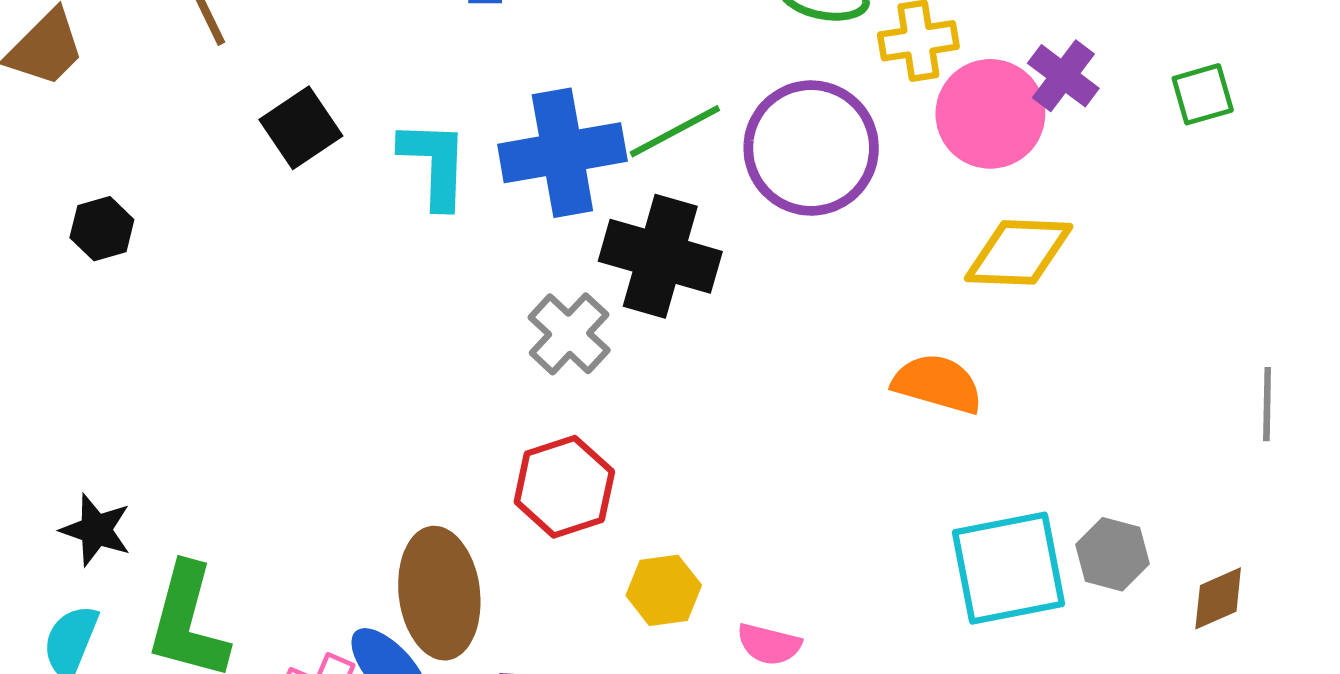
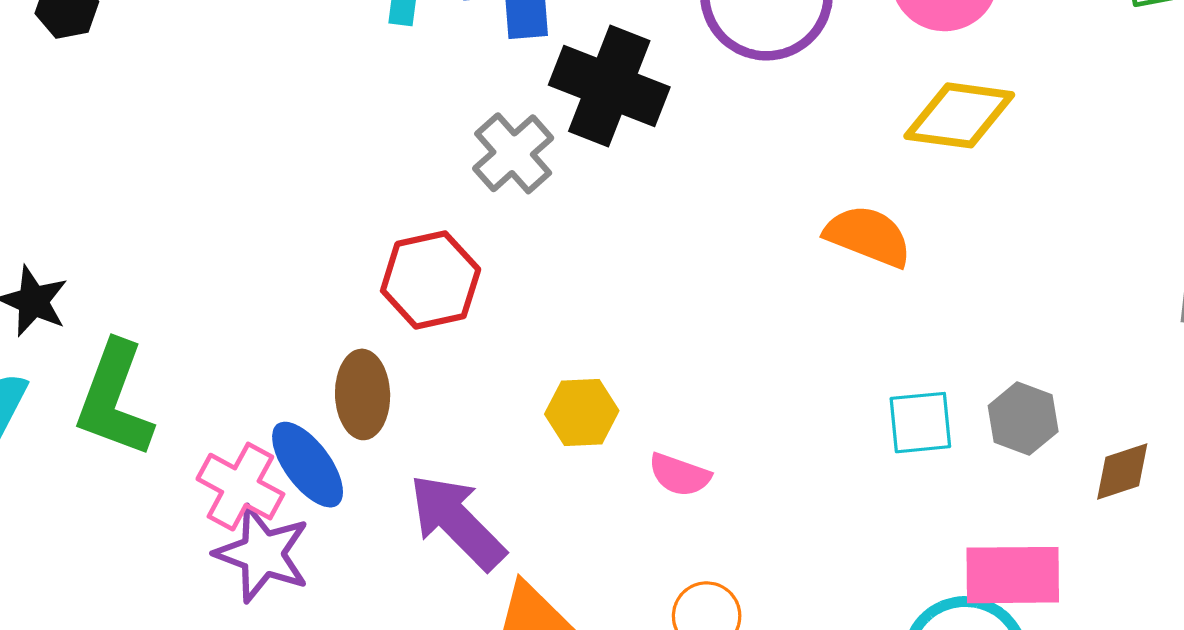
red hexagon: (564, 487) -> (431, 280), moved
cyan square: (1008, 568) -> (920, 423), size x0.6
brown ellipse: (439, 593) -> (363, 394), size x0.7

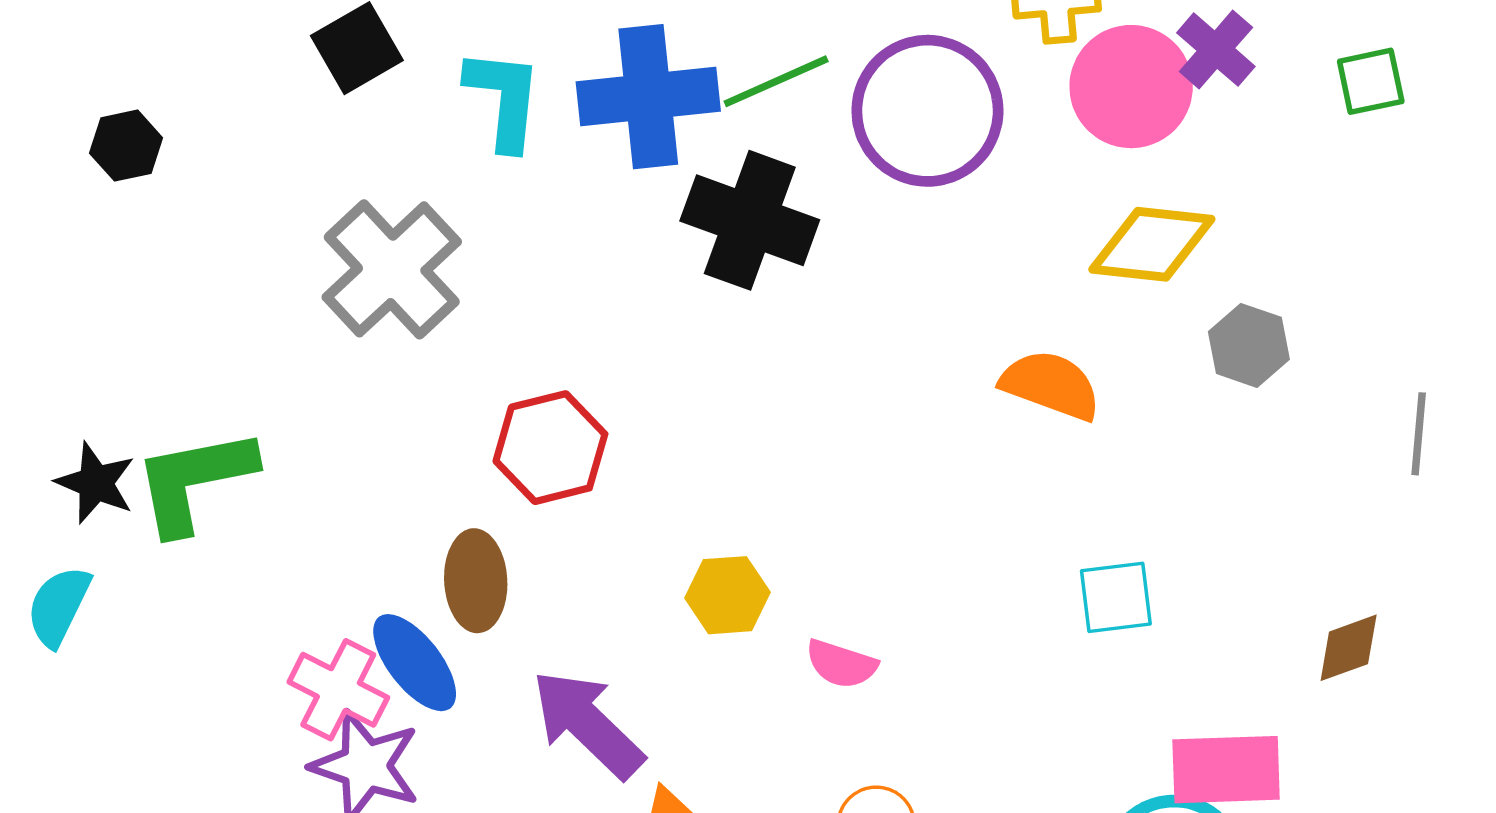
gray cross: (513, 153) -> (392, 269), moved, size x1.5
green L-shape: (114, 399) -> (194, 480), moved, turned 60
gray hexagon: (1023, 419) -> (1249, 345), moved

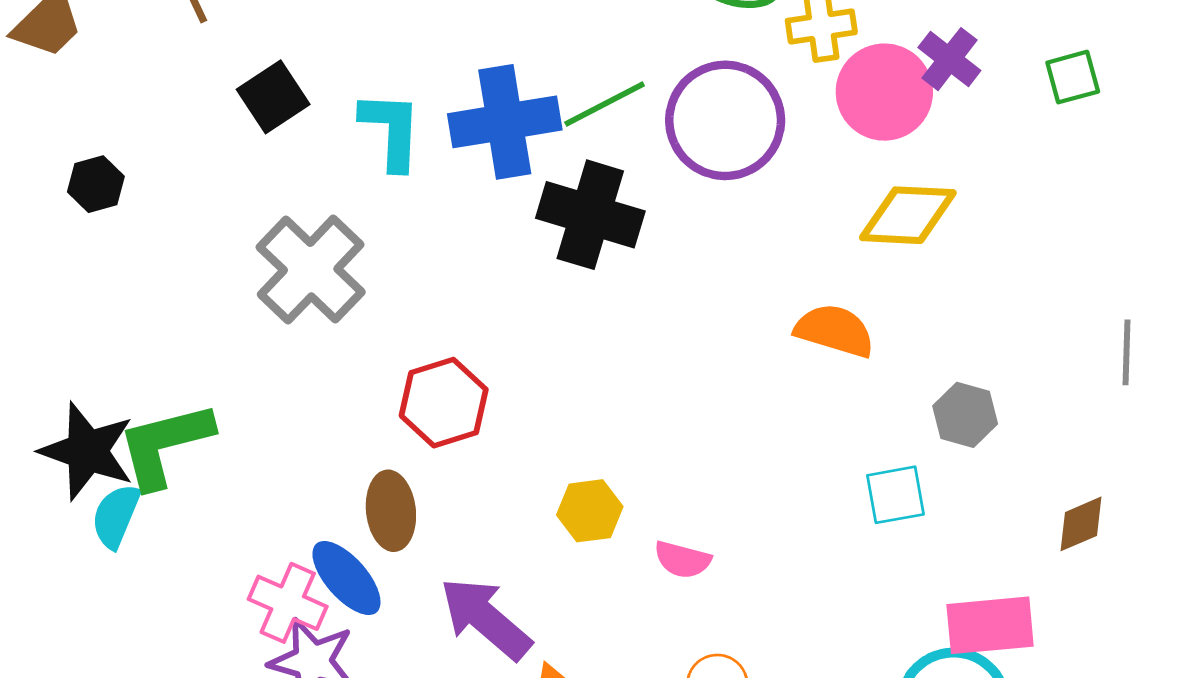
gray hexagon: (1249, 345) -> (965, 415), moved
black star: (96, 483) -> (87, 451), size x1.5
cyan semicircle: (59, 606) -> (116, 516), moved

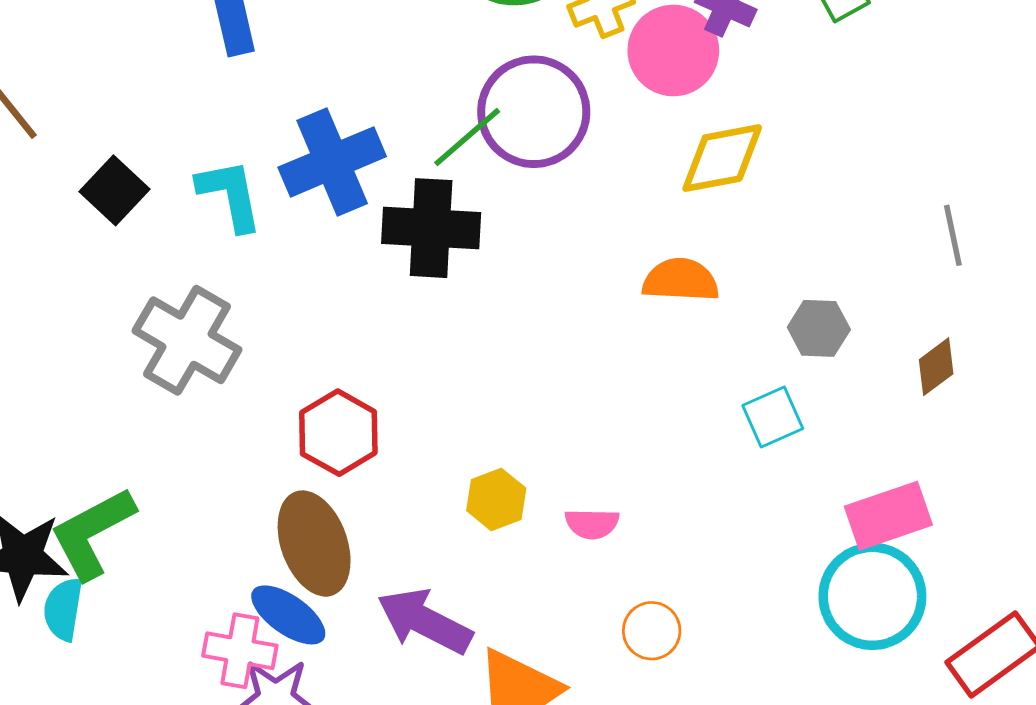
green line: (605, 104) -> (467, 137), moved
brown ellipse: (391, 511) -> (314, 544), size x1.4
brown diamond: (1081, 524) -> (936, 367), moved

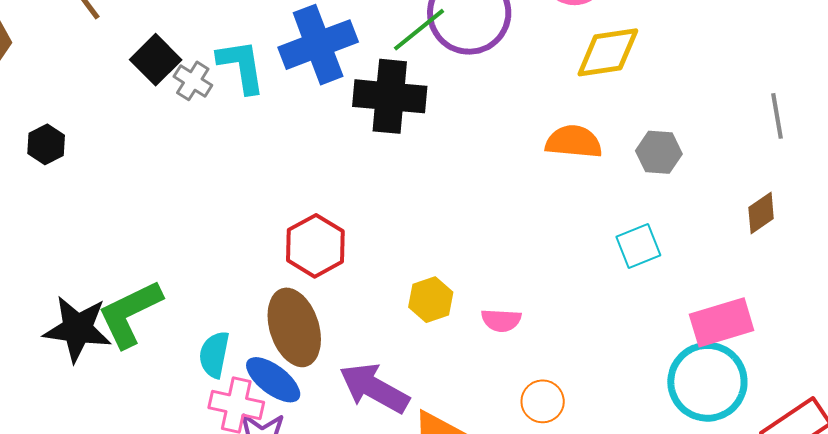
gray hexagon: (819, 328) -> (659, 152), moved
gray cross: (187, 340) -> (193, 81), moved, size x0.5
cyan semicircle: (63, 609) -> (214, 355), moved

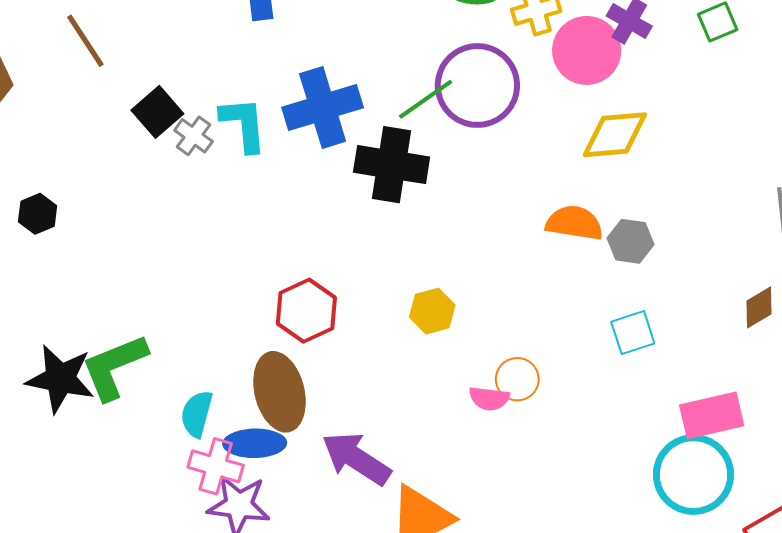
black hexagon: (46, 144) -> (38, 214), moved
gray hexagon: (659, 152) -> (630, 241), moved
yellow hexagon: (431, 300) -> (432, 311), moved
blue ellipse: (273, 380) -> (255, 443), turned -42
orange circle: (543, 401) -> (517, 379), moved

